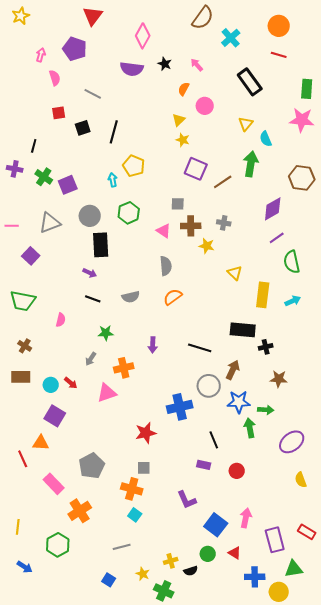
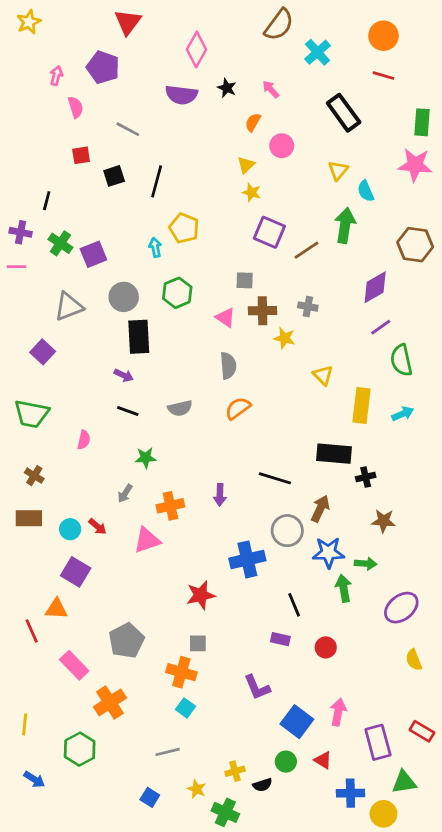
pink line: (12, 226) -> (16, 267), moved
purple arrow: (153, 345) -> (220, 495), moved

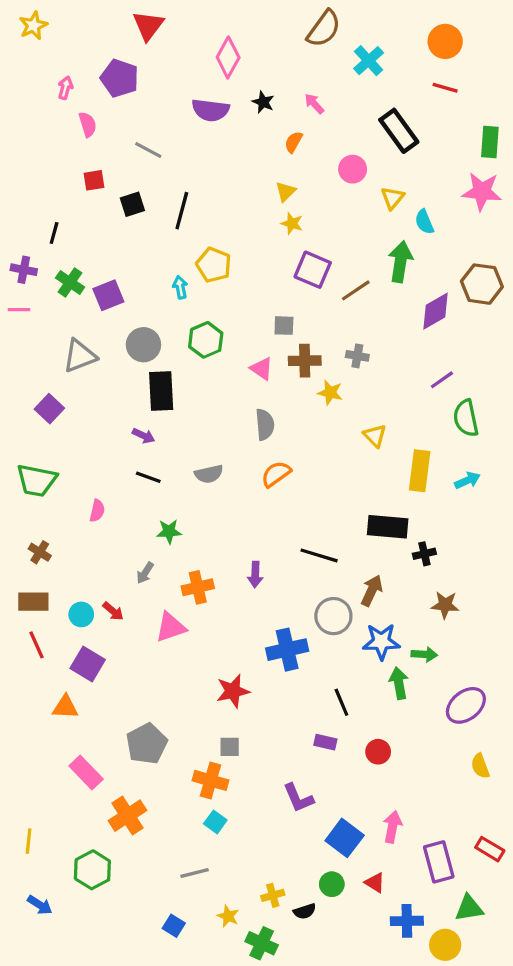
pink circle: (282, 146) -> (353, 169), moved
purple diamond: (375, 287) -> (436, 311), moved
red line: (32, 631) -> (37, 645), moved

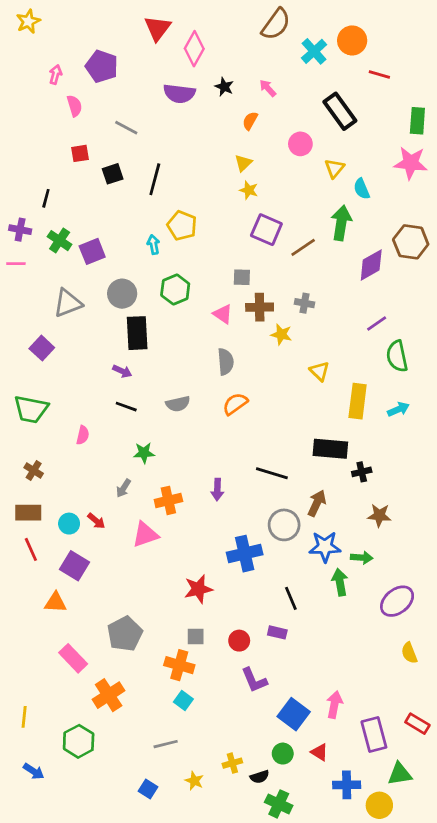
red triangle: (148, 25) -> (158, 28), moved
orange circle: (445, 41) -> (352, 40), moved
red circle: (378, 752) -> (239, 641), moved
green cross: (262, 943) -> (279, 804), moved

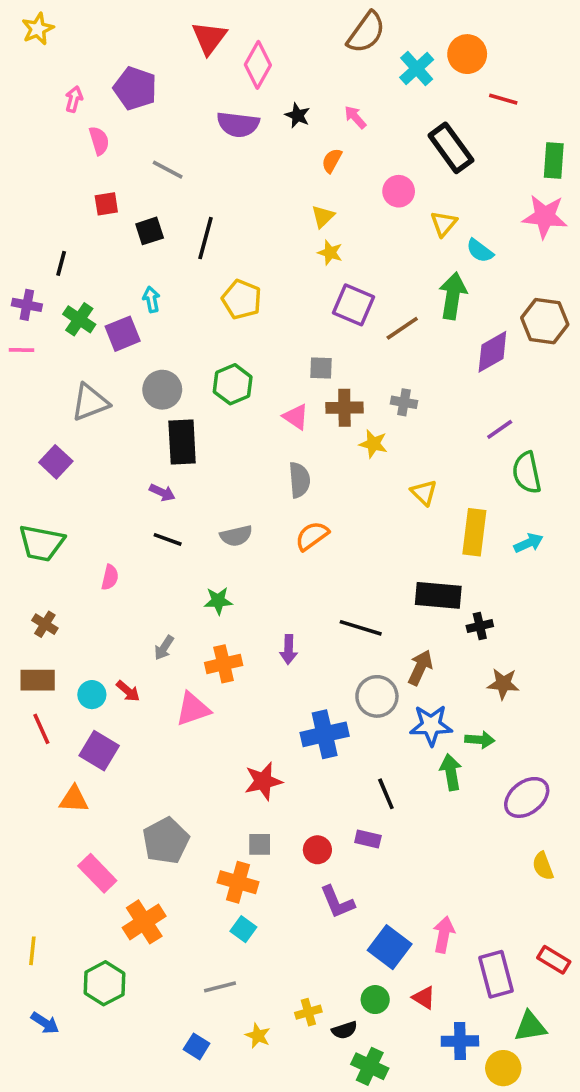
cyan semicircle: (362, 189) -> (480, 251), turned -30
cyan arrow: (153, 245) -> (151, 299), moved
green star: (144, 453) -> (218, 601), moved

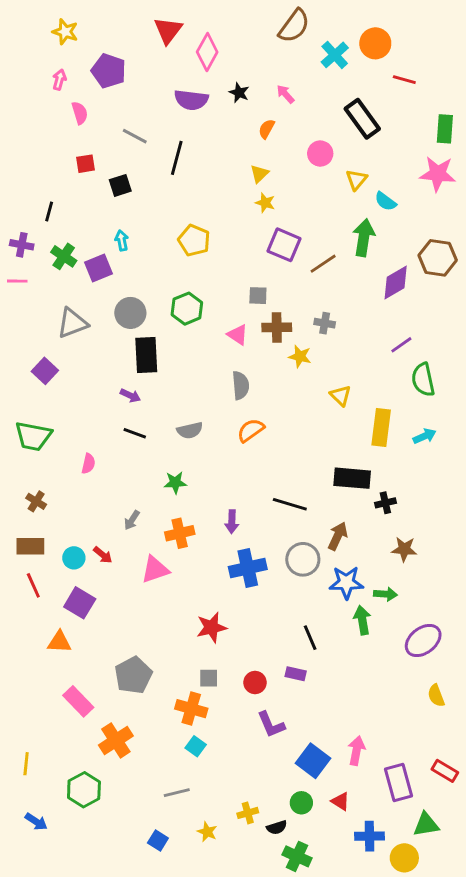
yellow star: (38, 29) -> (65, 32), moved, turned -30
black line: (206, 238) -> (177, 158), moved
blue cross: (325, 734) -> (248, 568), moved

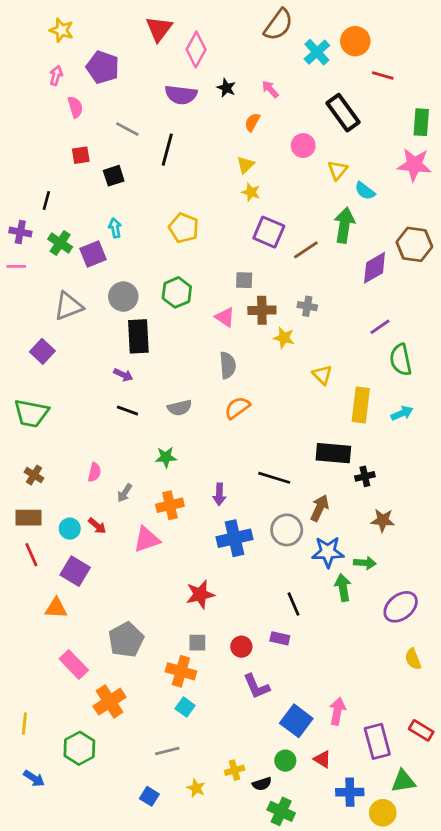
pink semicircle: (88, 464) -> (94, 472), moved

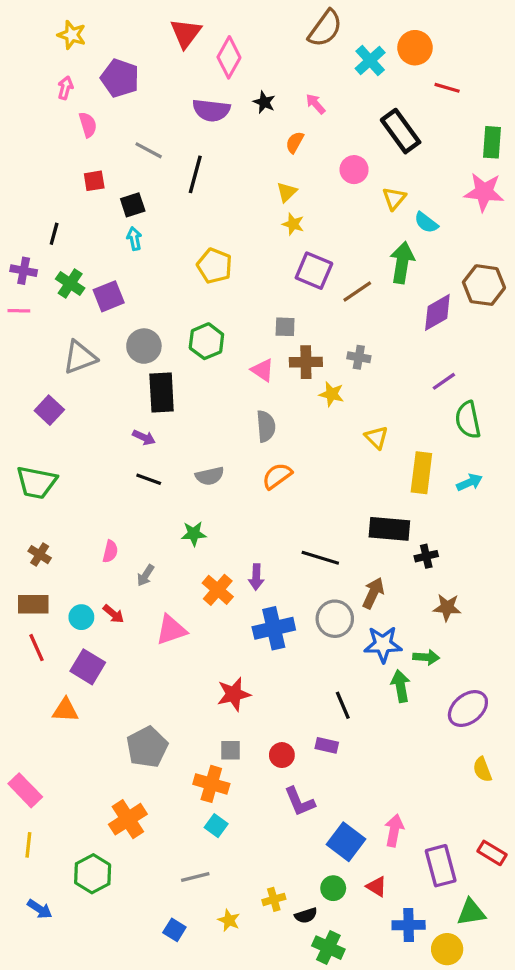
cyan arrow: (115, 228) -> (134, 239), moved
orange cross: (170, 505) -> (218, 590), moved, turned -36
pink rectangle: (74, 664) -> (25, 790), moved

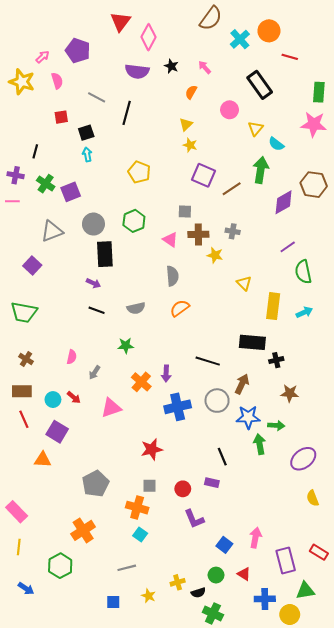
yellow star: (72, 35) -> (22, 82), moved, size x1.4
pink arrow: (65, 88) -> (43, 57), turned 32
blue square: (346, 842) -> (224, 545), size x0.7
blue square: (174, 930) -> (113, 602), turned -32

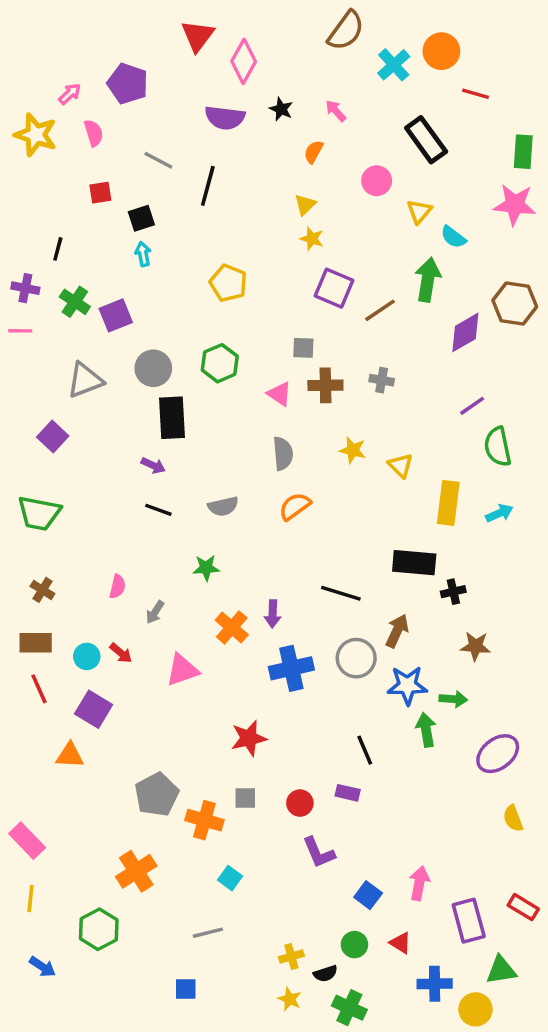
yellow star: (215, 255) -> (353, 450), moved
orange cross: (137, 508) -> (204, 820), moved
yellow star: (149, 596) -> (290, 999), moved

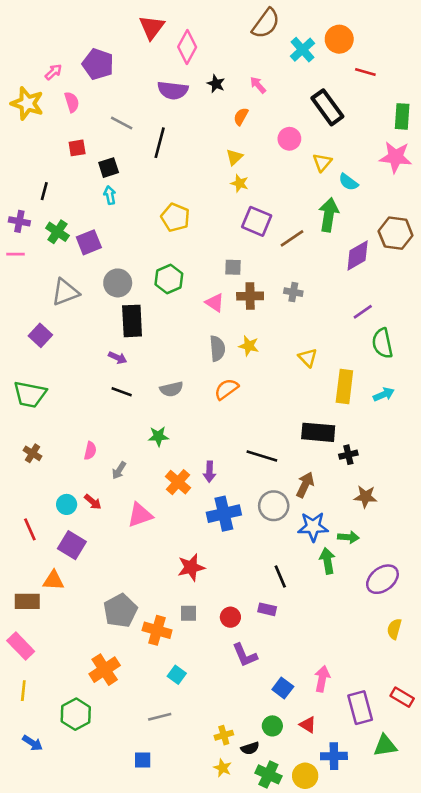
yellow star: (353, 450) -> (249, 346), moved
brown rectangle: (36, 643) -> (27, 601), moved
yellow semicircle: (513, 818) -> (394, 629), turned 36
yellow circle: (476, 1009) -> (305, 776), moved

